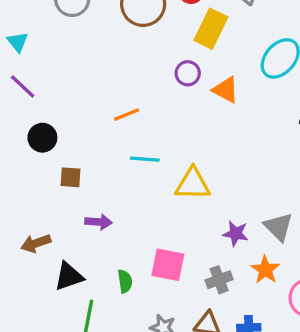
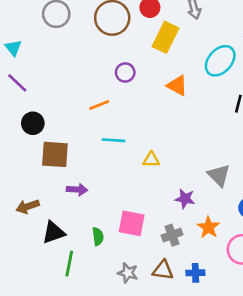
purple circle: (188, 73) -> (125, 72), moved
brown square: (70, 177) -> (55, 154), size x1.6
yellow triangle: (193, 184) -> (151, 160), size x0.6
gray triangle: (279, 227) -> (219, 175), moved

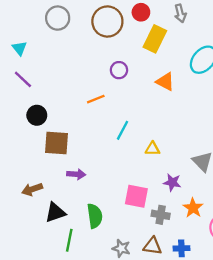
cyan line: (113, 140) -> (122, 130), moved, turned -66
yellow triangle: (151, 160) -> (153, 149), moved
pink square: (132, 223) -> (136, 196), moved
gray cross: (172, 235) -> (161, 215), turned 30
green semicircle: (98, 236) -> (95, 216), size x1.5

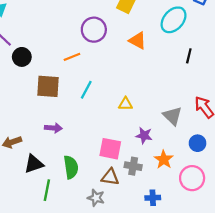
purple circle: (119, 70) -> (94, 30), size x1.5
black circle: (37, 115) -> (22, 57), moved
cyan line: (122, 130) -> (86, 90), moved
brown square: (56, 143) -> (48, 86), moved
brown triangle: (153, 246) -> (110, 177), moved

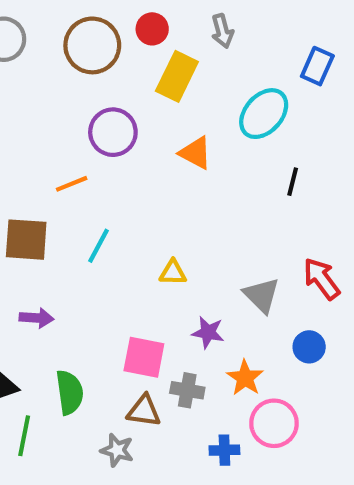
pink circle: (192, 178) -> (274, 423), moved

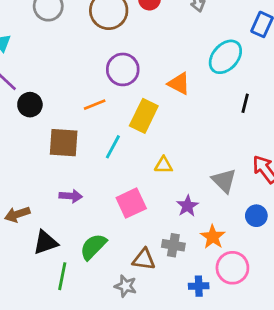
yellow rectangle: (177, 76) -> (144, 116), moved
purple star: (208, 332) -> (187, 206), turned 30
pink square: (144, 357) -> (131, 203), moved, turned -36
green semicircle: (70, 392) -> (93, 247), turned -128

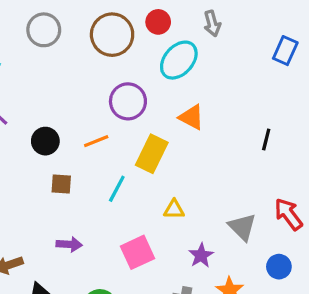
cyan ellipse: (225, 57) -> (179, 60), moved
black circle: (30, 105) -> (45, 141), moved
brown square: (64, 143) -> (61, 184), size x0.6

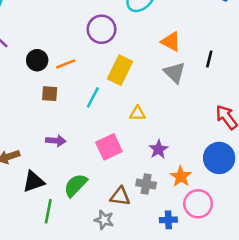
orange triangle: (192, 117) -> (171, 42), moved
orange line: (96, 141) -> (66, 64), moved
gray triangle: (242, 227) -> (175, 73), moved
blue circle: (279, 267) -> (219, 158), size x1.6

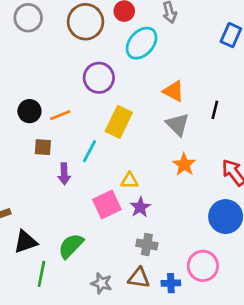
yellow triangle: (137, 113) -> (130, 181), moved
purple arrow: (56, 141) -> (64, 174), moved, turned 84
purple star: (158, 149) -> (140, 207), moved
orange star: (181, 177) -> (184, 164), moved
brown triangle: (120, 196) -> (139, 278), moved

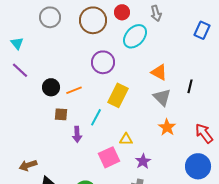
purple star: (140, 207) -> (143, 161), moved

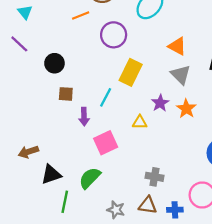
cyan triangle: (17, 43) -> (25, 12), moved
orange line: (74, 90) -> (81, 16), moved
pink square: (109, 157) -> (106, 143), moved
purple star: (143, 161) -> (160, 103), moved

